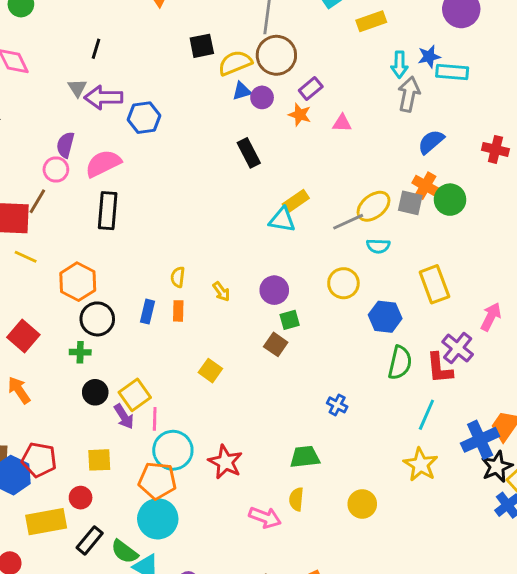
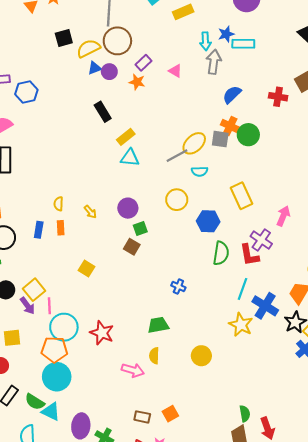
pink triangle: (342, 123) -> (175, 71), moved, turned 32
yellow rectangle: (296, 201) -> (126, 137), moved
blue cross: (480, 440) -> (265, 306), moved, turned -30

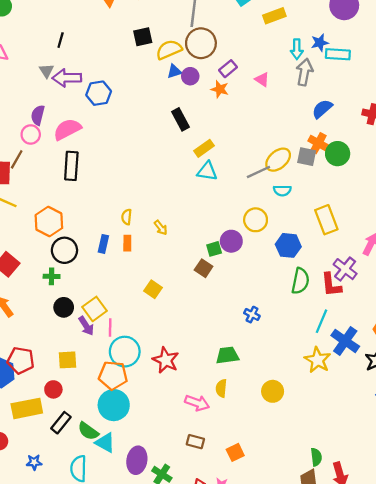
purple circle: (128, 208) -> (231, 241), moved
brown rectangle: (142, 417) -> (195, 442), moved

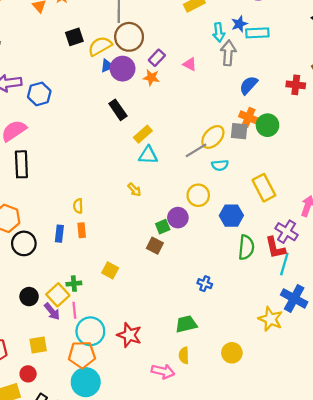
purple circle: (190, 76) -> (123, 69), size x1.5
yellow arrow: (161, 228) -> (134, 190), moved
green cross: (52, 276) -> (74, 284), moved
cyan line: (322, 321) -> (284, 264), moved

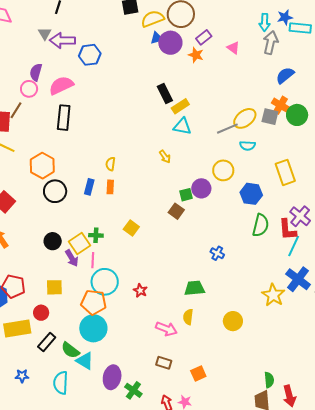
black rectangle: (118, 110) -> (165, 93), moved
red star: (129, 335) -> (140, 291), size x0.6

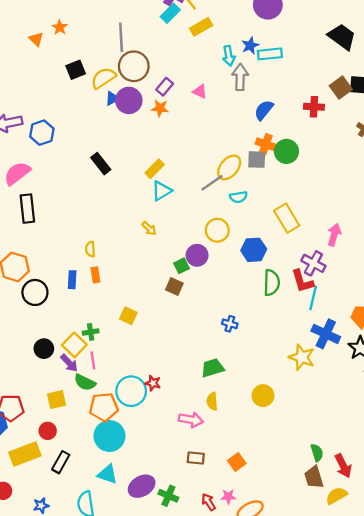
black rectangle: (165, 93) -> (101, 164), moved
cyan triangle: (182, 126) -> (162, 191), turned -30
cyan circle: (105, 282) -> (131, 391), moved
green semicircle: (70, 350) -> (85, 382), moved
purple ellipse: (112, 377) -> (142, 486), turned 60

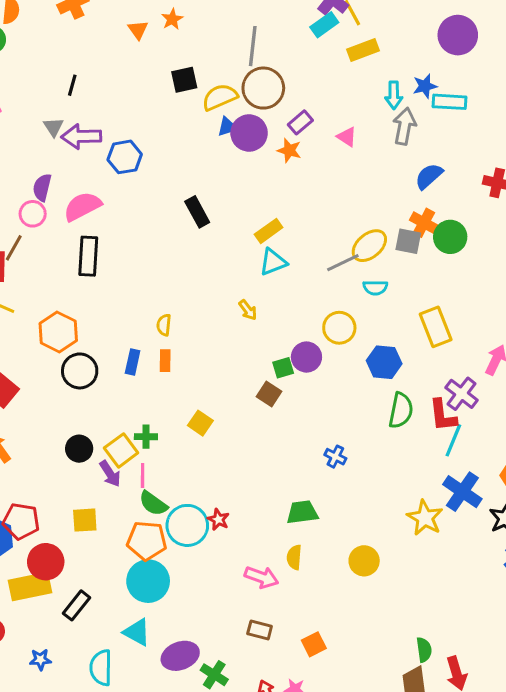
green semicircle: (85, 382) -> (153, 503), moved
red circle: (48, 431) -> (46, 562), moved, size x1.5

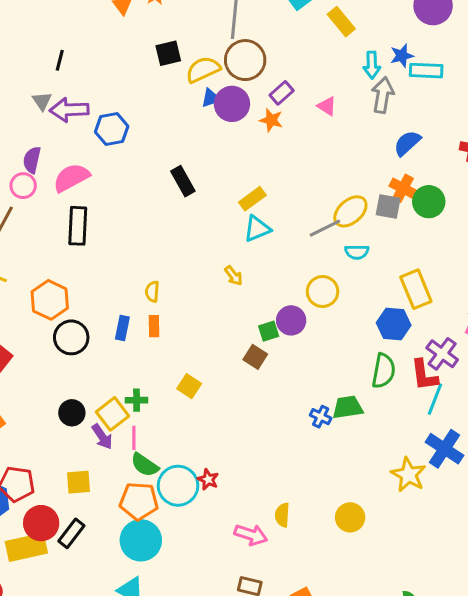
yellow rectangle: (363, 50) -> (341, 22), turned 72
blue hexagon: (384, 362) -> (394, 324), moved
green trapezoid: (302, 512) -> (348, 407), moved
black rectangle: (76, 605) -> (71, 533), moved

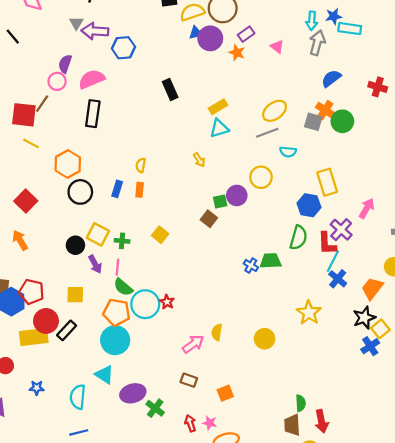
yellow ellipse: (350, 211) -> (275, 111), moved
yellow square: (113, 414) -> (98, 234), moved, turned -30
blue cross: (444, 449) -> (338, 279), moved, size x0.7
pink arrow: (251, 535) -> (193, 344), turned -60

